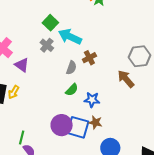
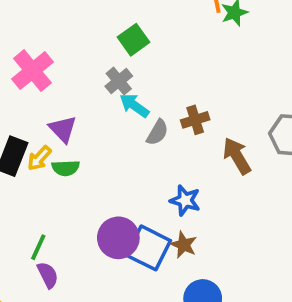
cyan arrow: (70, 37) -> (134, 106), moved, size x0.7
purple triangle: (22, 65) -> (63, 129), moved
brown arrow: (126, 79) -> (237, 156), moved
green semicircle: (72, 90) -> (66, 168), moved, turned 32

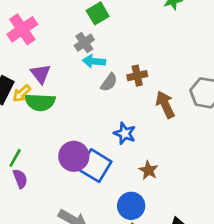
cyan arrow: (134, 106) -> (94, 61), turned -35
green semicircle: (66, 168) -> (40, 102), size x1.5
brown star: (184, 245) -> (148, 170), moved

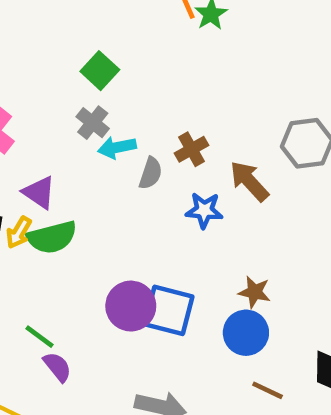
blue star: (125, 133) -> (204, 210), moved
green line: (15, 158) -> (39, 337), turned -66
blue circle: (131, 206) -> (246, 333), moved

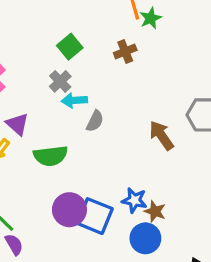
brown cross: (192, 149) -> (125, 51), moved
blue star: (204, 210) -> (134, 200), moved
green semicircle: (52, 237) -> (51, 156), moved

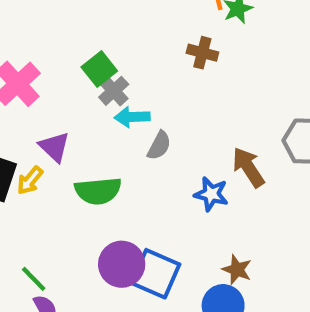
green square: (70, 47) -> (99, 69), moved
brown cross: (125, 51) -> (202, 53), turned 35
blue star: (134, 200) -> (211, 194), moved

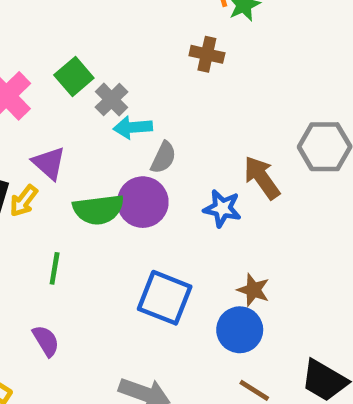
green square: (99, 69) -> (74, 76), moved
purple circle: (122, 264) -> (143, 202), moved
green line: (34, 279) -> (55, 268), moved, turned 56

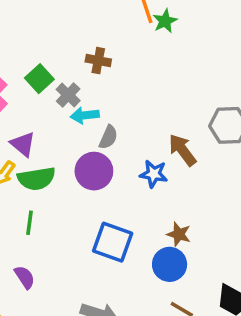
brown cross: (207, 54) -> (98, 61), moved
green semicircle: (98, 209) -> (36, 179), moved

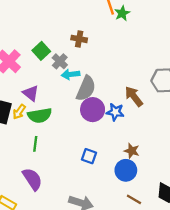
gray semicircle: (108, 137) -> (86, 88), size x1.6
purple circle: (94, 171) -> (93, 110), moved
blue square: (113, 242) -> (89, 156), size x0.6
purple semicircle: (25, 277) -> (32, 179), size x1.5

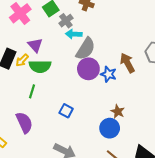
blue square: (89, 156) -> (66, 111), moved

